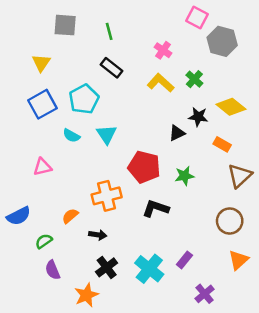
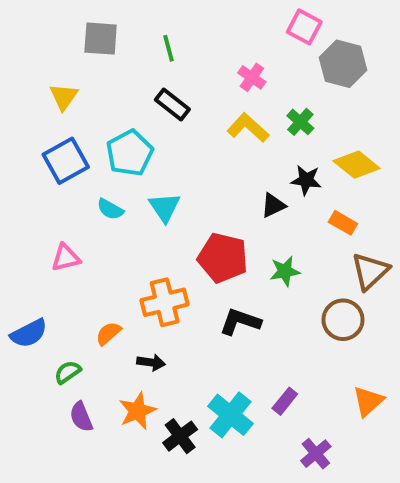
brown circle: (230, 221) -> (343, 320), moved
black cross: (107, 267) -> (180, 436), moved
orange star: (86, 295) -> (137, 411), moved

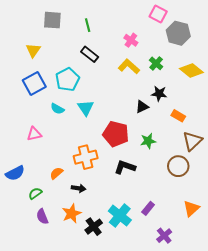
yellow diamond: (357, 165) -> (191, 70), moved

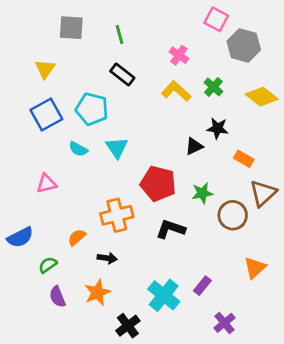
cyan pentagon: (67, 80) -> (92, 109), turned -30
brown circle: (178, 166) -> (233, 215), moved
orange triangle: (191, 208) -> (255, 268), moved
black cross: (94, 227) -> (128, 326), moved

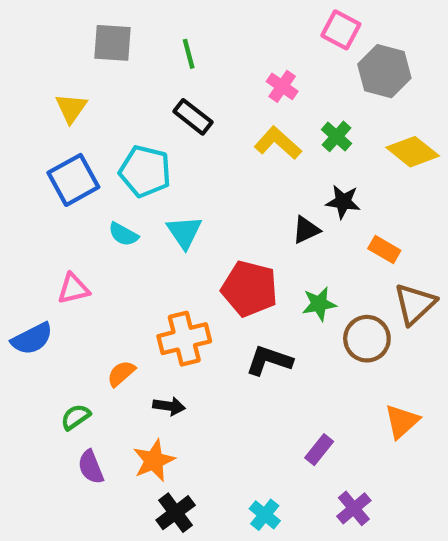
blue semicircle: (20, 237) -> (32, 339), moved
cyan cross: (164, 295) -> (265, 515), moved, size x0.6
black cross: (128, 326) -> (176, 513), moved

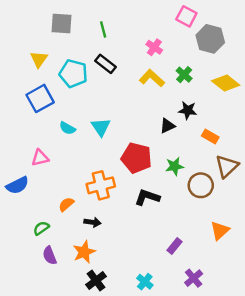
cyan pentagon: (145, 171) -> (73, 73), moved

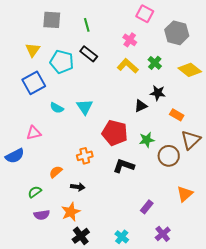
pink square: (186, 16) -> (145, 14), moved
orange cross: (101, 185) -> (85, 156), size x0.7
purple semicircle: (50, 256) -> (42, 215), turned -77

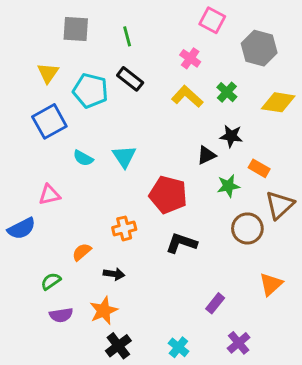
yellow diamond: (190, 70) -> (278, 102), turned -30
green star: (147, 140) -> (228, 186), moved

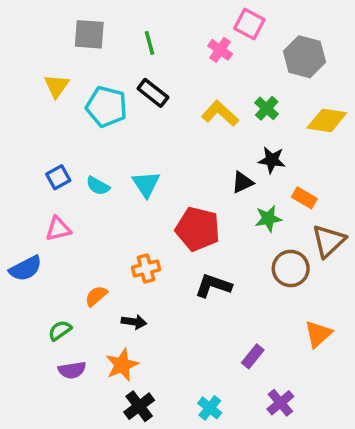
pink cross: (190, 58) -> (220, 50), moved
blue square: (49, 121) -> (58, 177), moved, size x0.6

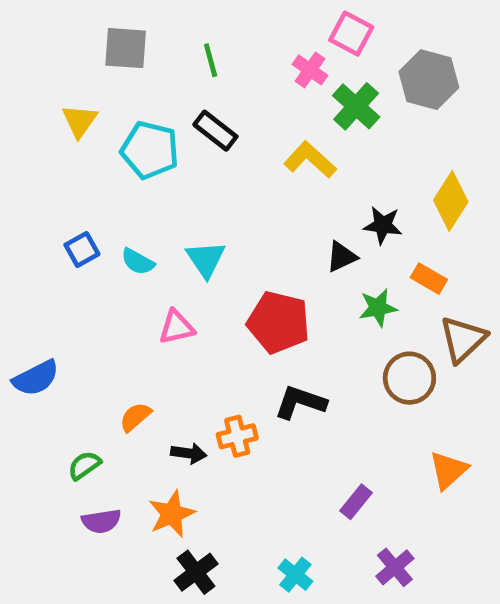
green cross: (267, 108) -> (356, 106), moved, size x1.4
yellow diamond: (327, 120) -> (451, 201), moved, turned -66
pink triangle: (58, 229) -> (177, 327), moved
orange cross: (146, 268) -> (237, 436), moved

